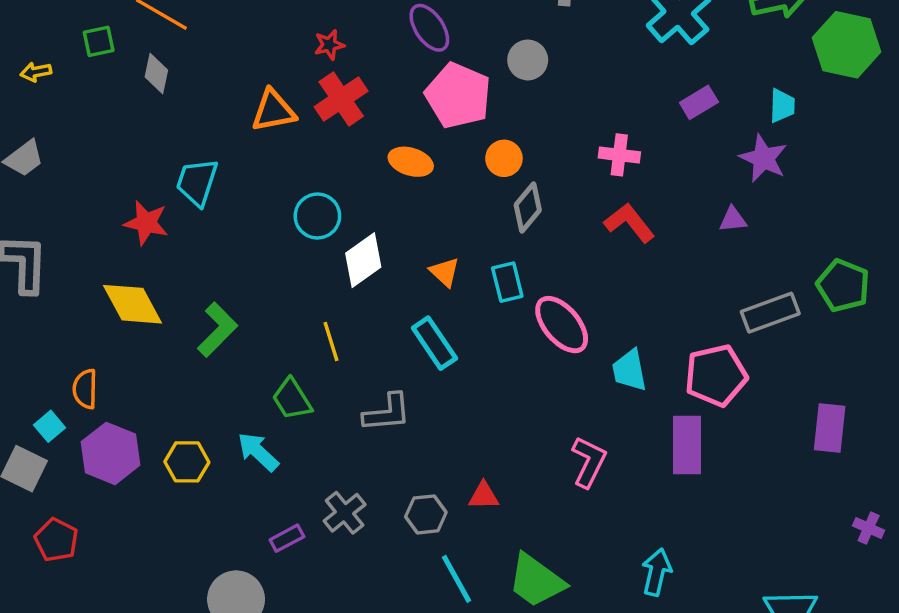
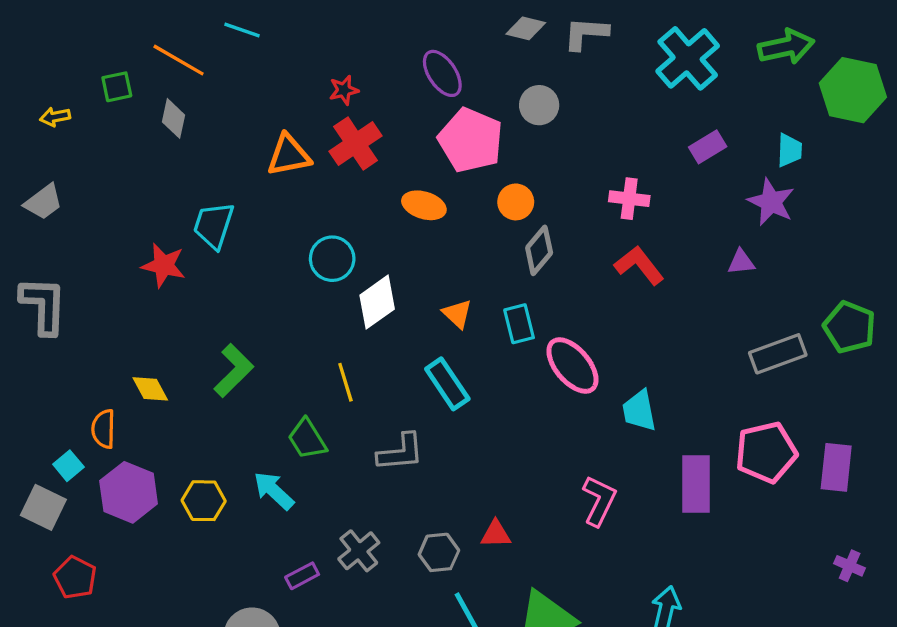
yellow diamond: (133, 304) -> (150, 389), moved, size x0.6
pink pentagon: (716, 375) -> (766, 452), moved
purple cross: (869, 528) -> (850, 566), moved

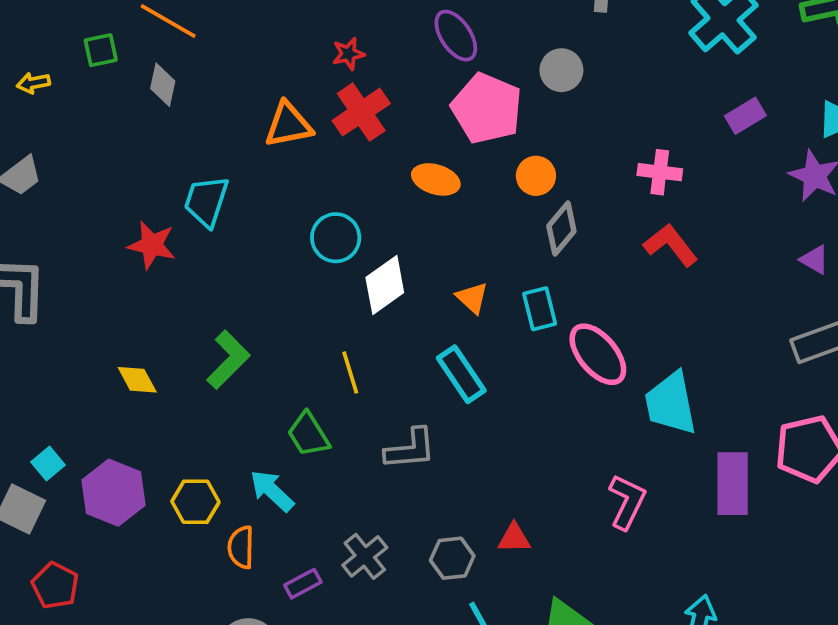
purple triangle: (741, 262) -> (815, 260), moved, turned 36
cyan trapezoid: (639, 411) -> (671, 403), size x1.4
orange semicircle: (103, 429) -> (241, 547), moved

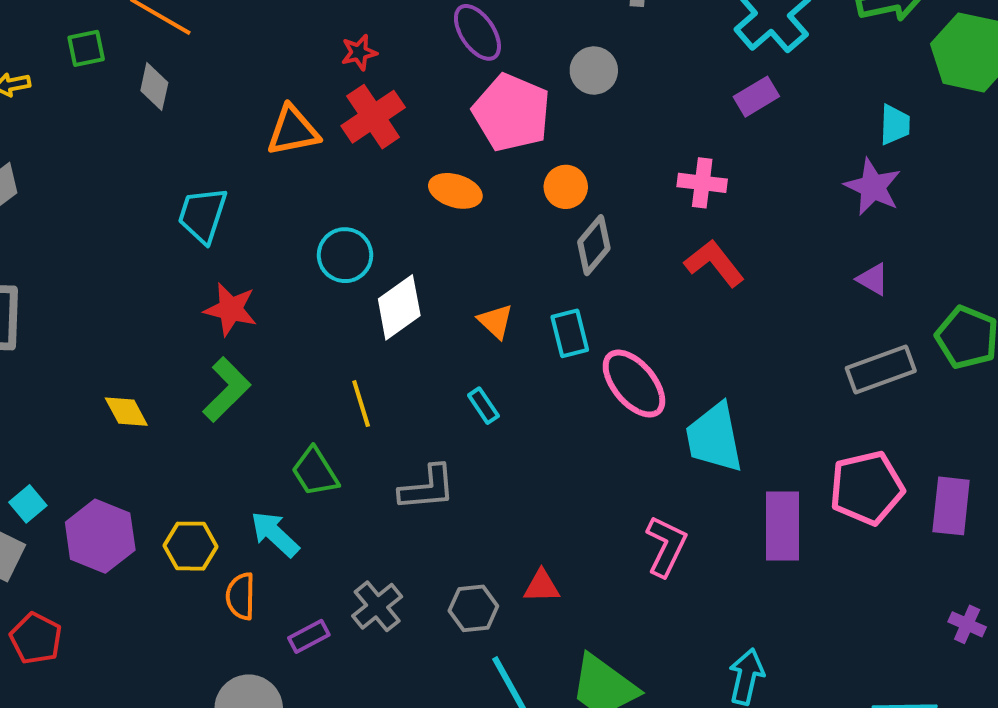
purple rectangle: (745, 116) -> (756, 97), moved
red star: (152, 245) -> (231, 309), moved
cyan rectangle: (461, 374) -> (483, 406), size x0.6

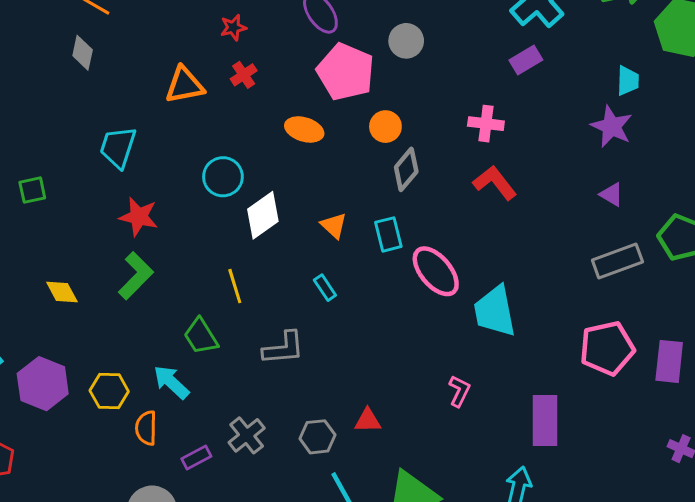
green square: (86, 48) -> (32, 190), moved
red cross: (373, 117) -> (244, 75), size x0.6
purple rectangle: (782, 526) -> (545, 421), moved
pink L-shape: (666, 546) -> (459, 391), size x0.7

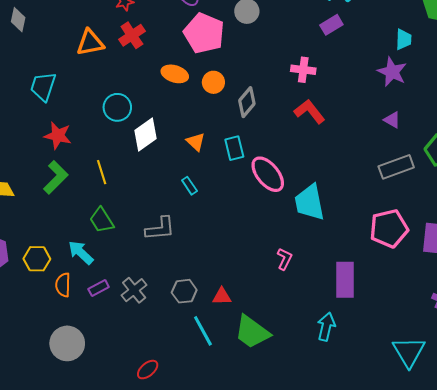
red cross: (244, 75) -> (132, 35), size x1.4
orange circle: (385, 127) -> (213, 82), moved
yellow line: (235, 286) -> (102, 172), moved
red triangle: (368, 421) -> (222, 296), moved
purple rectangle: (196, 458) -> (99, 288), moved

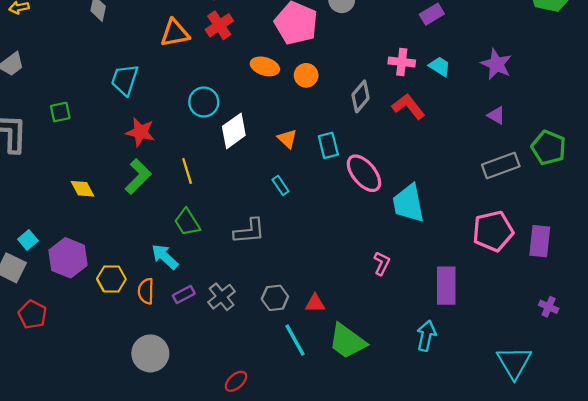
cyan trapezoid: (404, 39) -> (440, 66), moved, turned -60
gray diamond: (247, 102) -> (361, 96), moved
yellow hexagon: (37, 259) -> (111, 279), moved

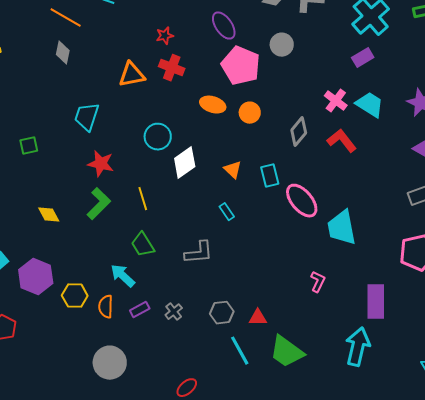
red cross: (219, 25) -> (172, 68), turned -35
pink cross: (402, 62) -> (336, 101), turned 30
cyan trapezoid: (440, 66) -> (370, 105), size x1.4
gray cross: (222, 297) -> (174, 312), size x0.7
cyan arrow: (426, 336) -> (358, 347), size x1.4

